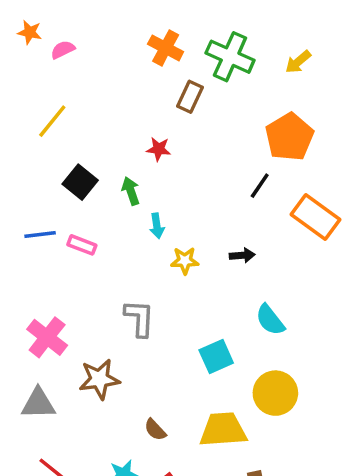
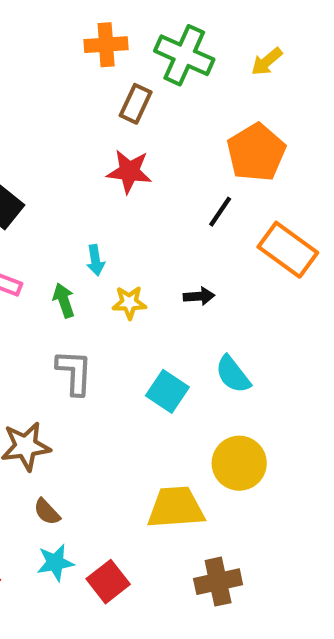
orange cross: (166, 48) -> (106, 45), turned -32
red star: (159, 149) -> (129, 171), moved, size x1.5
green arrow: (131, 191) -> (64, 300), moved
cyan square: (216, 356) -> (167, 391), moved, turned -32
brown semicircle: (155, 430) -> (47, 512), moved

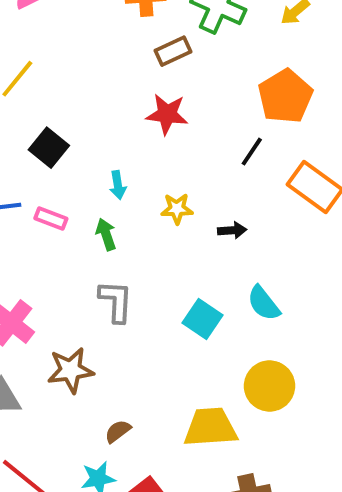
brown rectangle: (136, 104) -> (173, 51), turned 40
cyan arrow: (95, 260) -> (118, 185), moved
yellow star: (129, 303) -> (177, 209), moved
brown semicircle: (47, 512) -> (118, 431), moved, turned 96

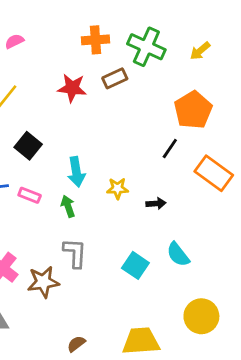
red star: (167, 114) -> (72, 88), moved
cyan arrow: (118, 185) -> (76, 172), size x1.5
brown star: (71, 370) -> (43, 282), moved
yellow circle: (270, 386) -> (201, 316), moved

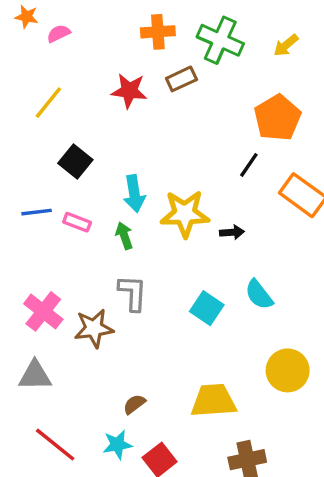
yellow star: (118, 188) -> (185, 214), size x1.8

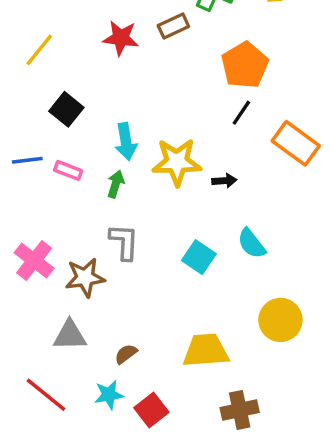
orange pentagon: (278, 118) -> (245, 65), moved
green arrow: (124, 236) -> (116, 184), turned 36
gray triangle: (35, 375) -> (70, 335), moved

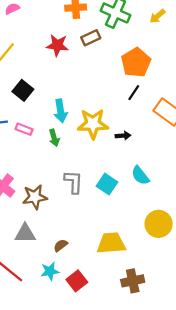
green arrow: (116, 184) -> (54, 138), turned 147
gray L-shape: (124, 242) -> (74, 182), moved

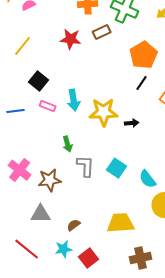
pink rectangle: (24, 129) -> (48, 106), moved
green arrow: (54, 138) -> (68, 144), moved
cyan semicircle: (140, 175) -> (148, 179), moved

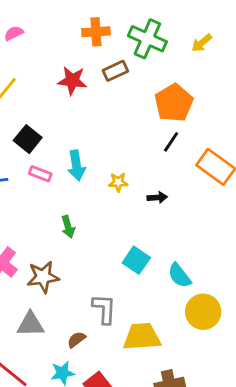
yellow star: (104, 112) -> (118, 182), size x0.5
gray L-shape: (86, 166) -> (104, 309), moved

